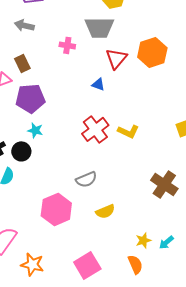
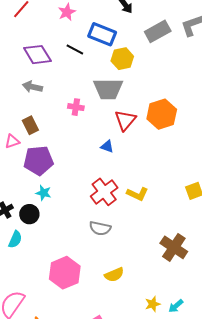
gray semicircle: (86, 179) -> (100, 228), moved, turned 35

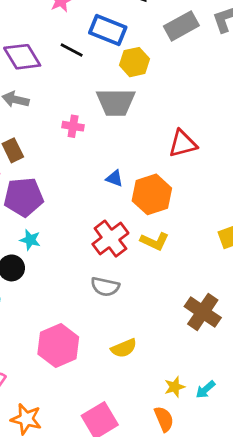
orange hexagon: (162, 114) -> (152, 194), moved
red triangle: (125, 120) -> (183, 144), moved, turned 35

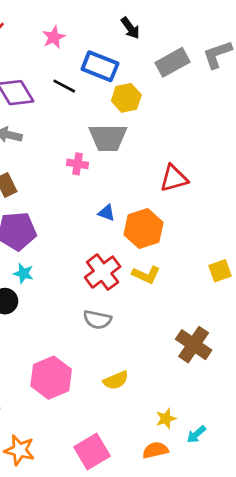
pink cross: (73, 126) -> (78, 164), moved
cyan arrow: (205, 390) -> (196, 434), moved
orange semicircle: (164, 419) -> (155, 450), turned -80

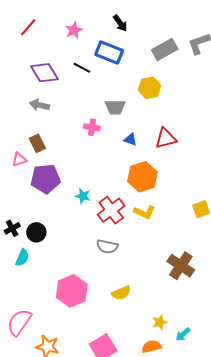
black arrow: (130, 28) -> (120, 23), moved
yellow hexagon: (126, 98) -> (150, 88), moved
gray trapezoid: (108, 137) -> (115, 107), size x0.7
blue triangle: (107, 213) -> (130, 139), moved
cyan star: (23, 273) -> (83, 196), moved

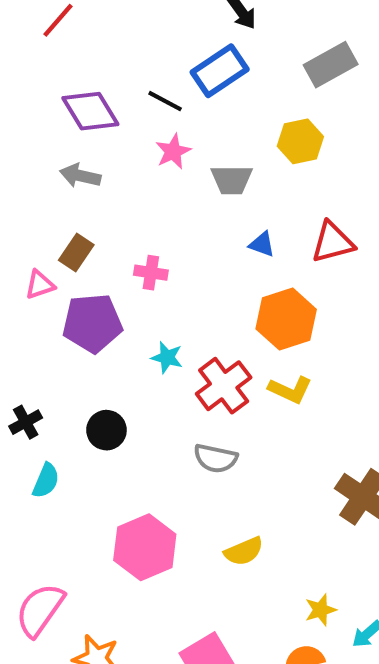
pink star: (74, 30) -> (173, 151), moved
blue rectangle: (109, 53) -> (220, 71), turned -56
pink cross: (92, 127) -> (151, 273), moved
brown rectangle: (37, 143) -> (76, 252), turned 60
black circle: (36, 232) -> (106, 430), moved

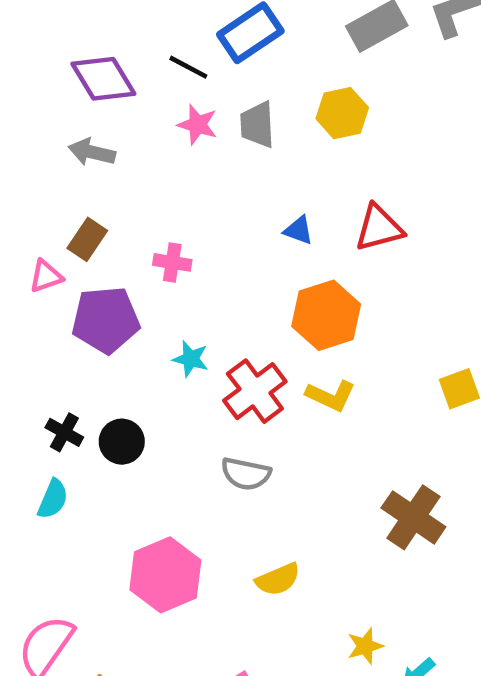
pink star: (173, 151) -> (198, 125), turned -30
gray trapezoid: (232, 180) -> (257, 125), moved, turned 87
black cross: (26, 422) -> (64, 432), moved, turned -32

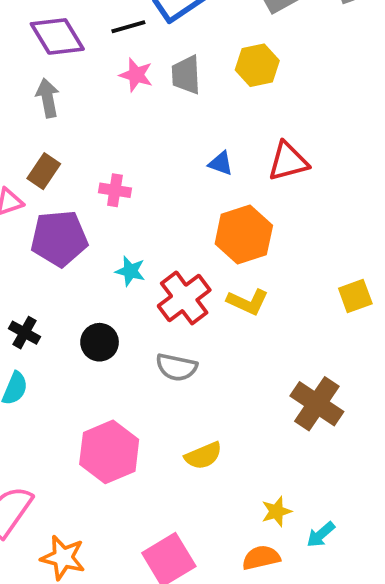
black line: (188, 67) -> (128, 27), turned -44
gray arrow: (92, 152) -> (48, 98), turned 66
black circle: (122, 442) -> (100, 342), moved

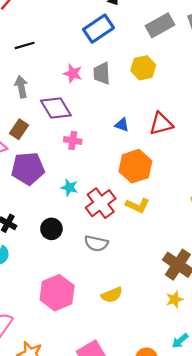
black line: (128, 27) -> (25, 45), moved
purple diamond: (57, 36) -> (56, 108), moved
pink cross: (115, 190) -> (73, 141), moved
yellow star: (276, 511) -> (174, 299), moved

